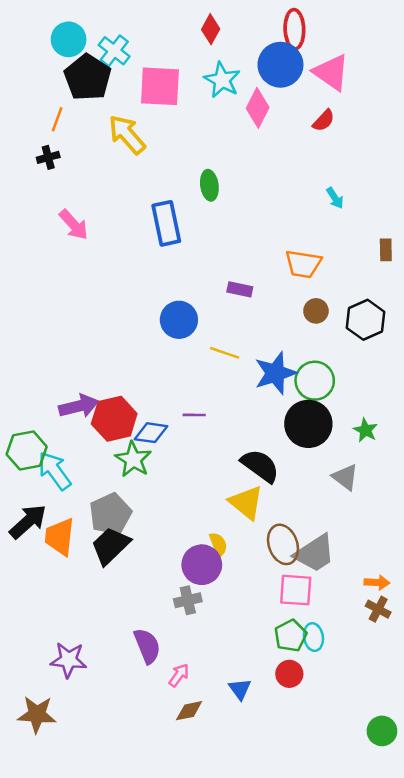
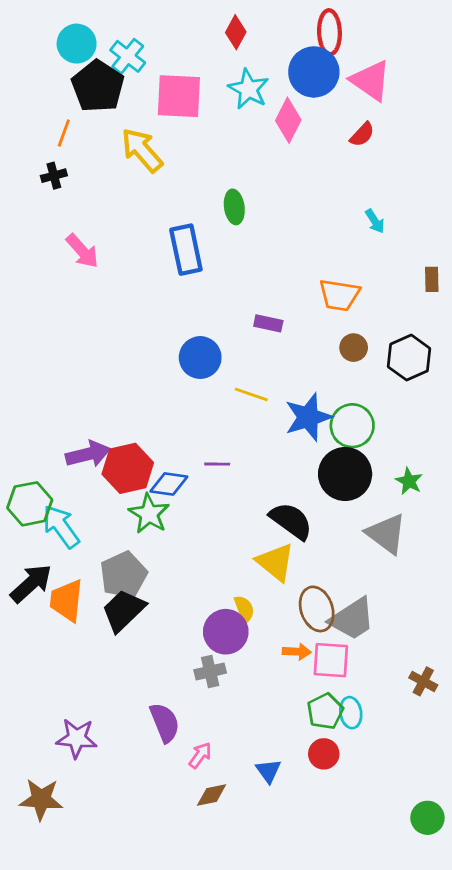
gray triangle: (345, 477) -> (386, 534), size x1.4
orange arrow: (377, 582) -> (297, 652), moved

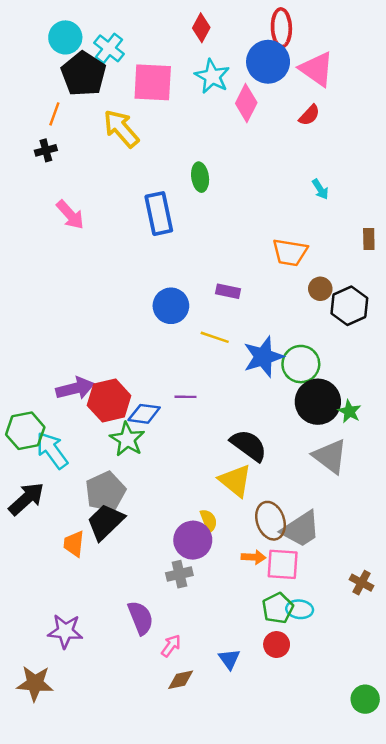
purple rectangle: (268, 323) -> (228, 291), moved
brown circle: (354, 348) -> (320, 289), moved
black circle: (345, 474) -> (318, 402), moved
orange trapezoid: (67, 600) -> (74, 544), moved, size x0.7
cyan ellipse: (351, 713) -> (300, 609), turned -75

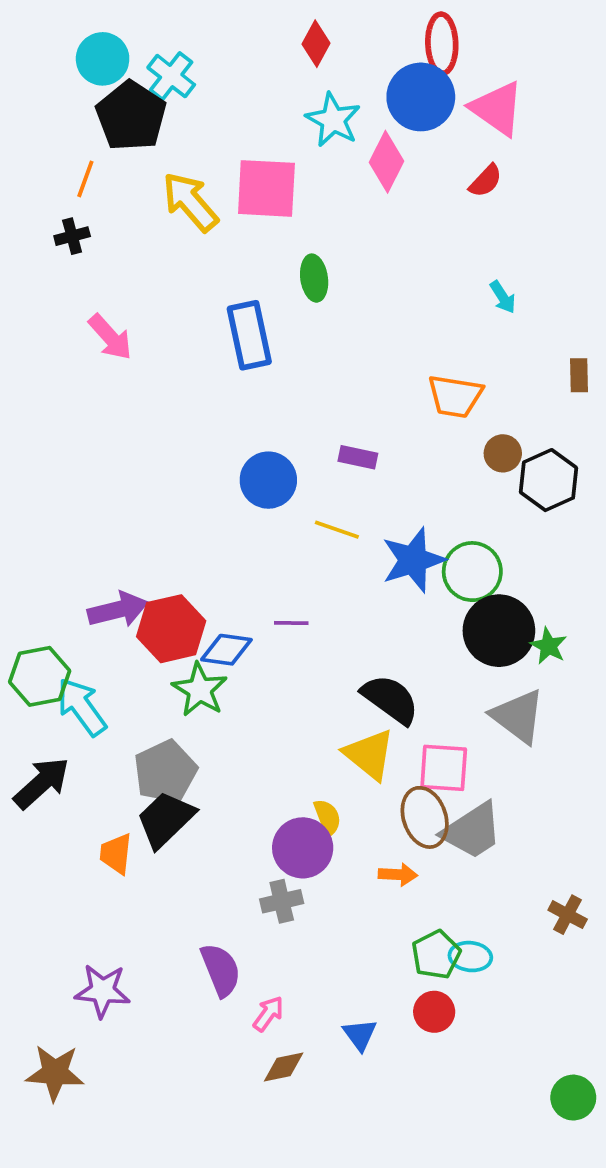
pink square: (153, 82) -> (266, 188), moved
pink square: (283, 564) -> (444, 768), moved

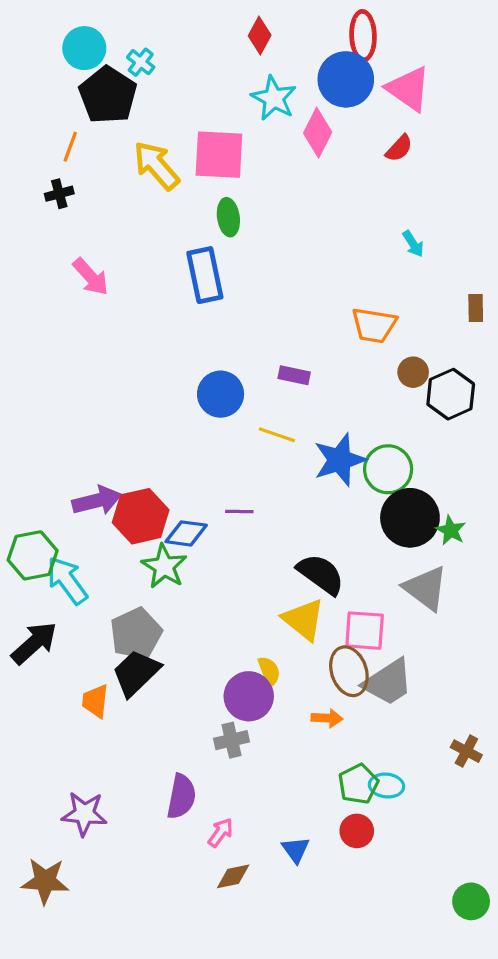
cyan cross: (171, 76) -> (141, 62), size x0.7
green ellipse: (314, 278) -> (228, 217), moved
purple semicircle: (221, 970) -> (181, 796), turned 33

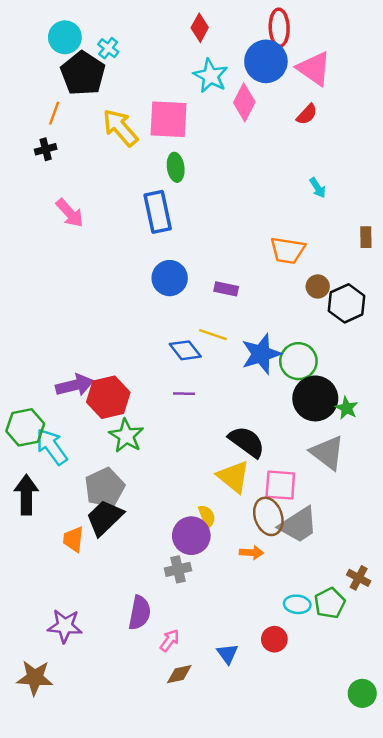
blue circle: (221, 394) -> (170, 278), moved
blue diamond: (186, 533) -> (185, 350), moved, turned 44
black arrow: (34, 643) -> (26, 495), turned -48
green pentagon: (358, 784) -> (330, 603), moved

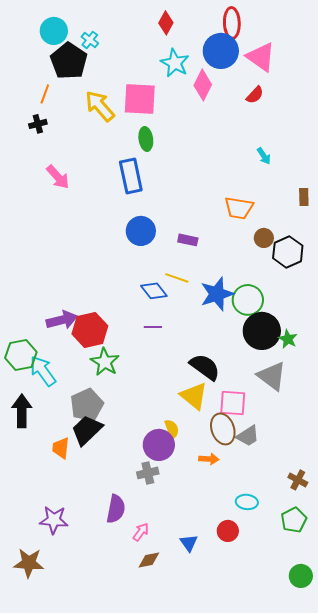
gray trapezoid: (298, 525) -> (248, 436), size x0.7
green pentagon: (330, 603) -> (294, 520), moved

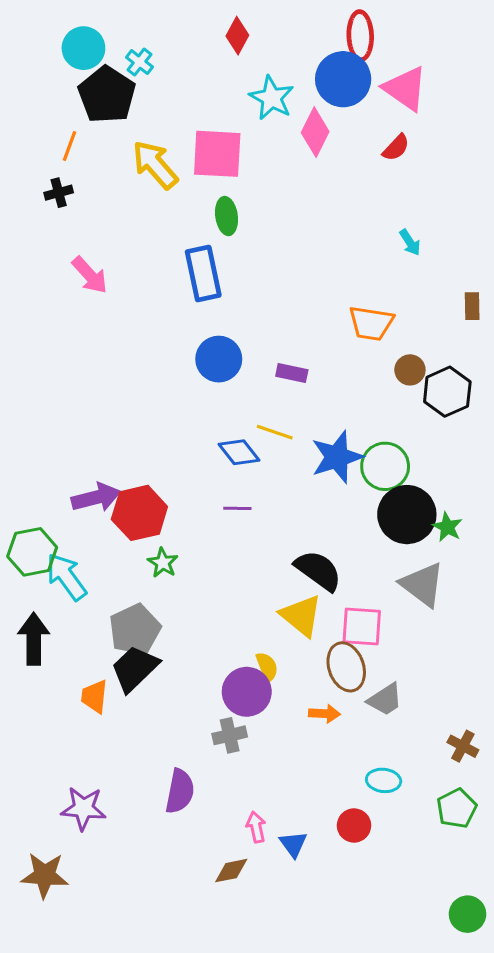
red diamond: (166, 23) -> (237, 36), moved
green star: (105, 362) -> (163, 563), size x0.7
gray trapezoid: (248, 436) -> (385, 700), moved
pink arrow: (141, 532) -> (256, 827), moved, turned -48
green circle: (301, 576) -> (468, 914), moved

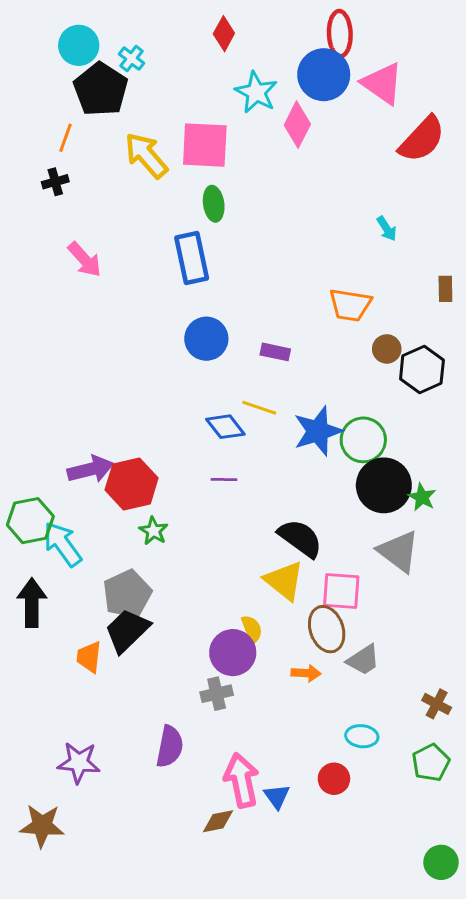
red semicircle: (396, 148) -> (422, 139), moved, size x1.8
pink arrow: (256, 827) -> (242, 780), size x1.8

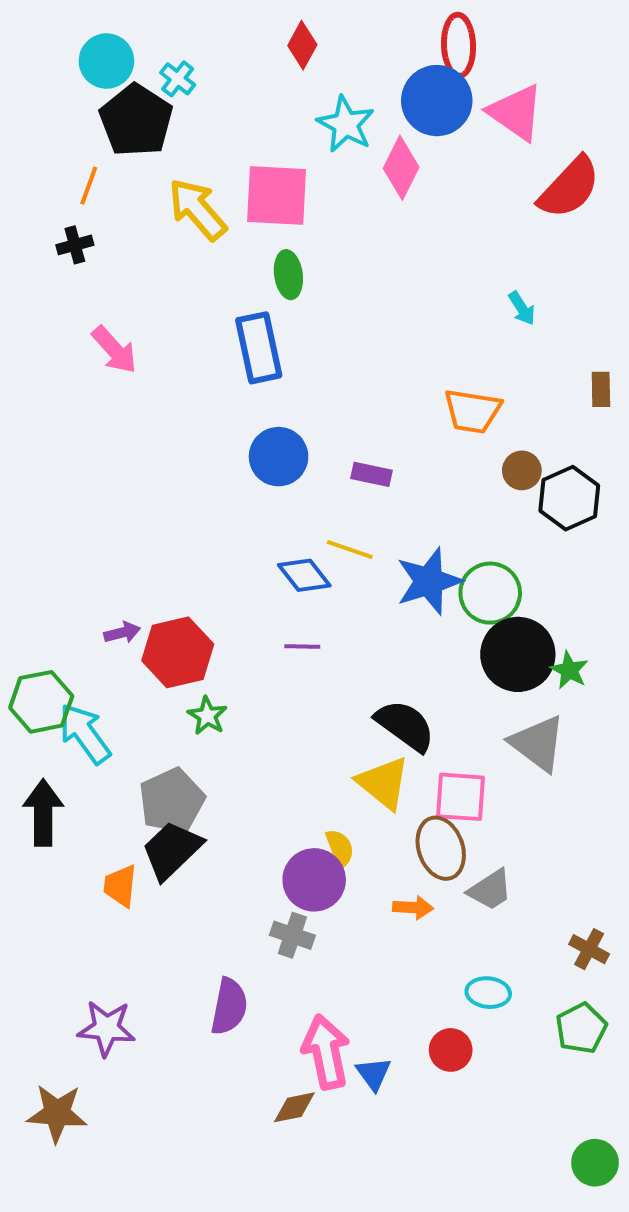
purple arrow: (90, 469) -> (122, 633), size x0.6
gray cross: (217, 694) -> (292, 935), turned 32

